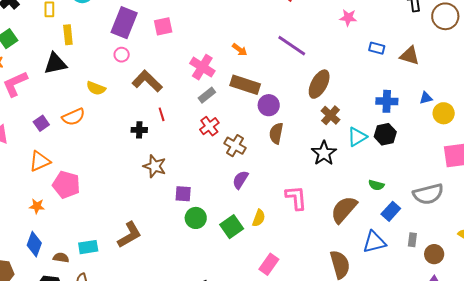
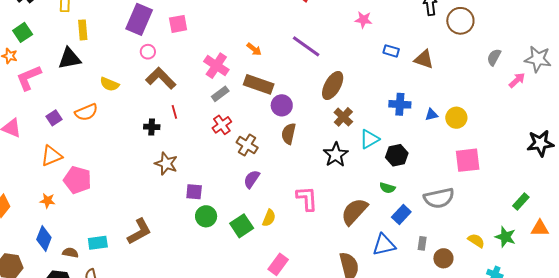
pink circle: (122, 55) -> (148, 52), moved
blue triangle: (426, 98) -> (431, 115), moved
black hexagon: (385, 134) -> (397, 155), moved

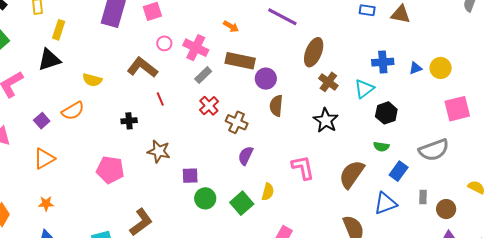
yellow rectangle: (83, 30) -> (59, 30), turned 30
pink circle: (148, 52) -> (164, 43), moved
black cross: (152, 127) -> (129, 121), moved
cyan triangle: (369, 139) -> (364, 89), moved
pink pentagon: (77, 180) -> (110, 170), moved

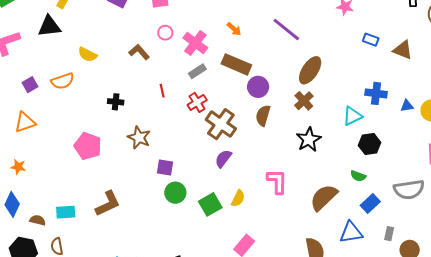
brown L-shape: (142, 67) -> (139, 52), size x0.7
brown cross: (328, 82) -> (304, 101), moved
red line: (160, 99) -> (162, 91), moved
brown cross: (237, 122) -> (221, 124), size x1.4

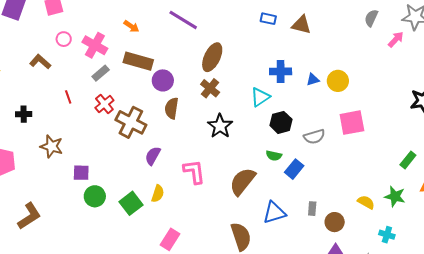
purple semicircle: (223, 159) -> (153, 156), moved
gray semicircle: (409, 189) -> (314, 137), moved, size x0.7
blue rectangle: (370, 203) -> (294, 169), moved

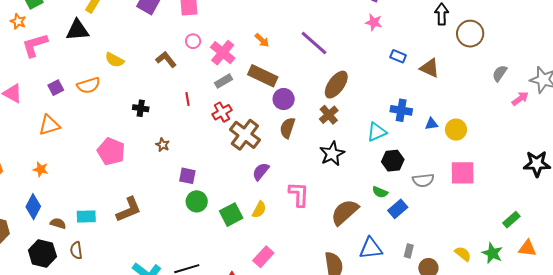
brown star: (51, 146) -> (163, 145), size x0.6

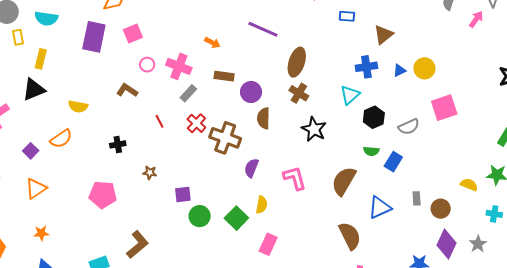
brown triangle: (430, 68) -> (383, 35), moved, turned -45
brown rectangle: (263, 76) -> (224, 76), size x0.7
pink rectangle: (263, 257) -> (268, 244), moved

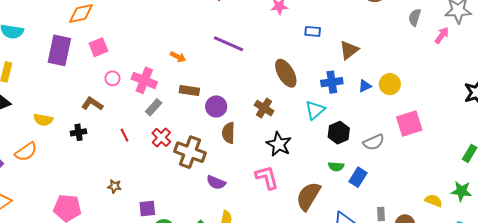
brown ellipse: (297, 62) -> (286, 73), moved, turned -48
black cross: (118, 144) -> (79, 132), moved
purple semicircle: (251, 168) -> (216, 182), turned -90
pink L-shape: (295, 178) -> (267, 177), moved

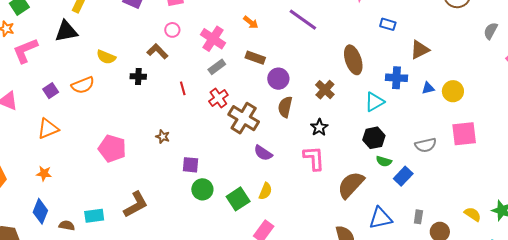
pink circle: (112, 78) -> (172, 30), moved
black hexagon: (339, 133) -> (374, 138), moved
black star: (279, 144) -> (319, 127), moved, size x0.7

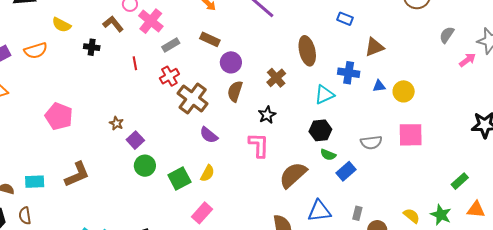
pink cross: (213, 39) -> (151, 21), moved
brown star: (163, 137) -> (116, 123), moved
purple square: (191, 165) -> (135, 140), turned 36

